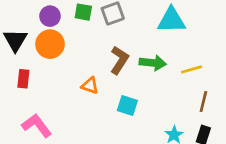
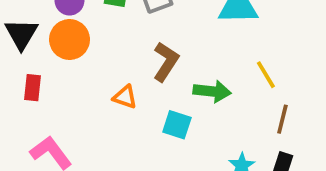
green arrow: (153, 63) -> (212, 91), moved
yellow line: (191, 69) -> (266, 75), turned 75

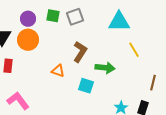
yellow line: (266, 75) -> (134, 50), moved
brown line: (282, 119) -> (153, 83), moved

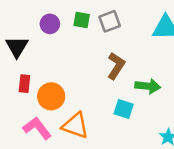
orange circle: (28, 40) -> (51, 96), moved
orange triangle: (58, 71) -> (75, 126), moved, size x1.6

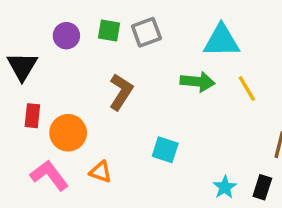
brown L-shape: (116, 66) -> (121, 92), moved
green arrow: (148, 86) -> (198, 82), moved
orange triangle: (75, 126) -> (100, 172), size x0.6

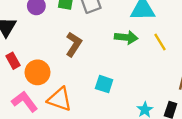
red rectangle: (32, 116) -> (13, 61), turned -35
orange triangle: (100, 172) -> (60, 99), size x1.6

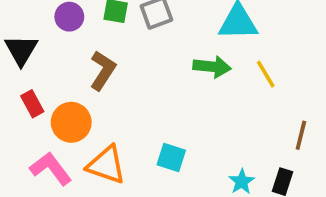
brown L-shape: (74, 44) -> (103, 70), moved
cyan square: (104, 84) -> (171, 157), moved

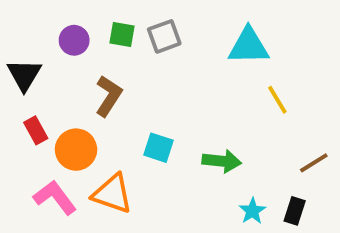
green arrow: (212, 67) -> (222, 161), moved
brown line: (301, 135) -> (314, 163), turned 44
cyan square: (171, 157) -> (158, 148), moved

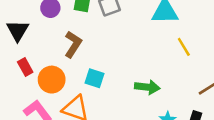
cyan square: (158, 148) -> (94, 78), moved

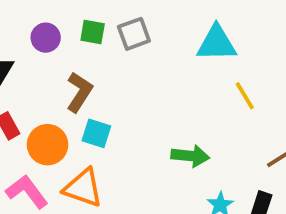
cyan square: (94, 78) -> (96, 133), moved

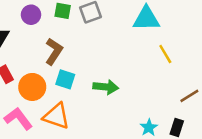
green arrow: (190, 156) -> (106, 87), moved

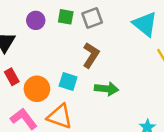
cyan triangle: (146, 19) -> (145, 24), turned 40
brown L-shape: (54, 51) -> (91, 55), moved

